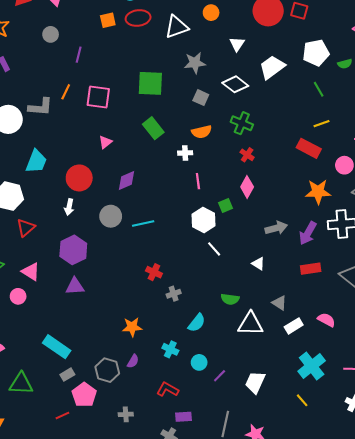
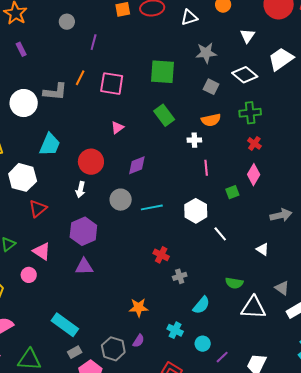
white triangle: (177, 27) -> (189, 18), size x0.7
green cross: (242, 123) -> (250, 113), turned -30
white hexagon: (203, 220) -> (196, 211), moved

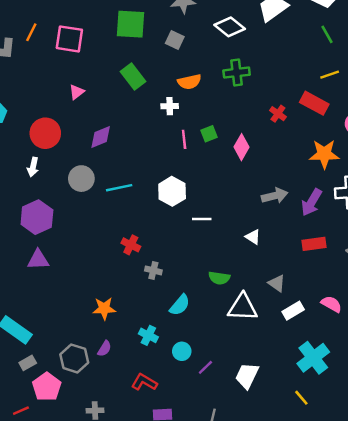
gray square: (211, 87) -> (175, 40), moved
red cross: (254, 143) -> (278, 114), moved
green square: (232, 192) -> (209, 134), moved
white line: (220, 234) -> (202, 219), turned -49
gray cross: (180, 276) -> (153, 270), turned 32

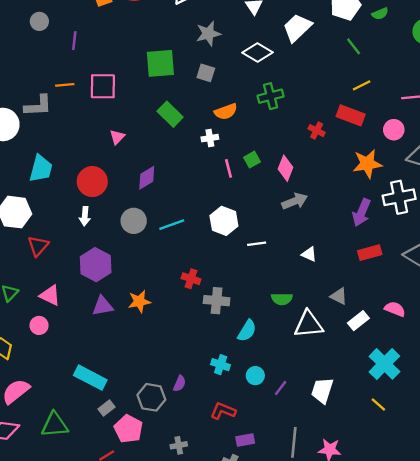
orange line: (31, 32) -> (65, 85), turned 66
gray arrow: (275, 196) -> (295, 201), moved
gray cross: (153, 270) -> (217, 301), size x1.5
orange star: (104, 308) -> (139, 301), moved

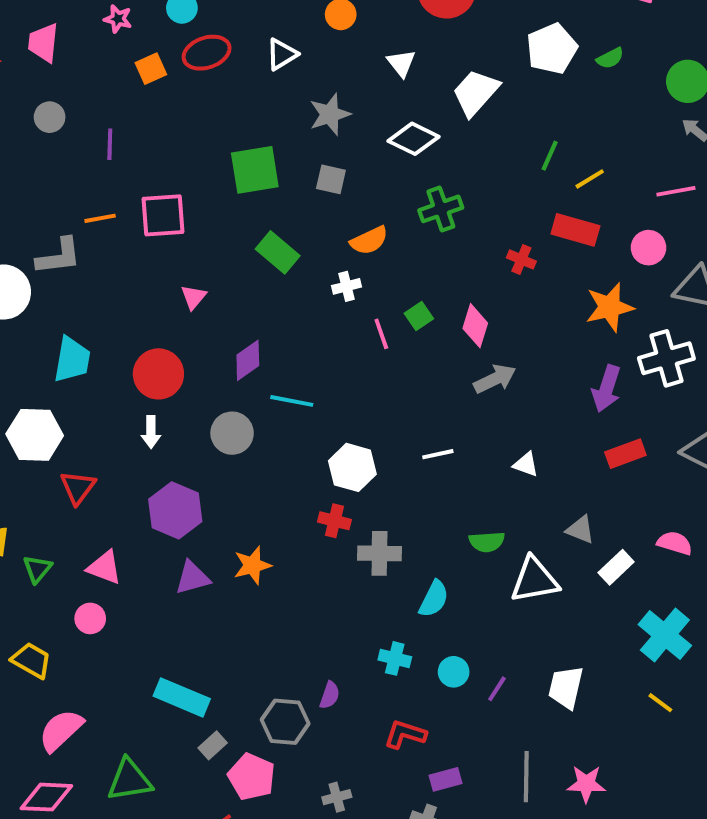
green line: (354, 46) -> (550, 156), moved, turned 66
white hexagon: (224, 221) -> (352, 467), moved
cyan line: (172, 225) -> (292, 401), moved, turned 35

